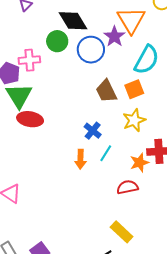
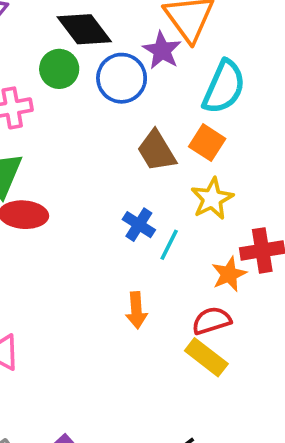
orange square: (134, 89) -> (207, 143), turned -30
cyan line: (106, 153) -> (169, 245), moved
orange arrow: (80, 159) -> (136, 310), moved
yellow rectangle: (122, 232) -> (206, 357), moved

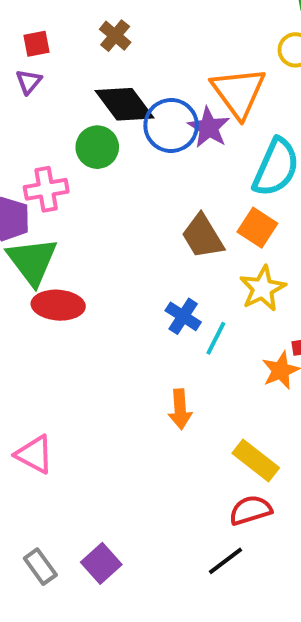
blue circle: (122, 78) -> (171, 125), moved
red semicircle: (212, 321) -> (250, 510), moved

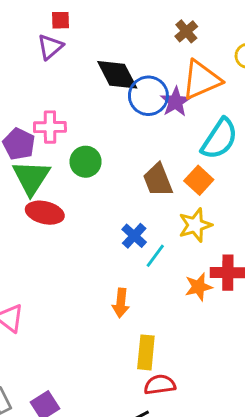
brown cross: (115, 36) -> (186, 31), moved
purple triangle: (29, 82) -> (50, 47), size x1.4
orange triangle: (238, 92) -> (201, 80), turned 33
green circle: (97, 147) -> (86, 162), moved
yellow rectangle: (256, 461) -> (146, 352), moved, turned 48

